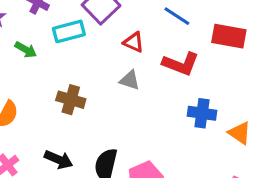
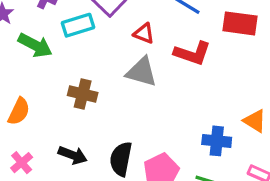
green arrow: (26, 50) -> (35, 45), size x1.5
gray triangle: (130, 80) -> (142, 72), size x1.5
blue cross: (202, 113) -> (217, 141), moved

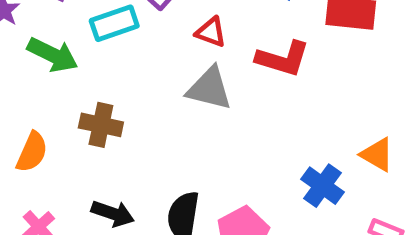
brown cross: (83, 94) -> (101, 125), moved
blue cross: (217, 141) -> (323, 186), turned 32

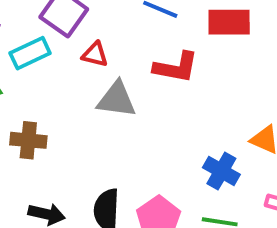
red triangle: (211, 32) -> (95, 54), moved

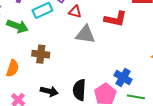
blue cross: (221, 171) -> (123, 77), moved

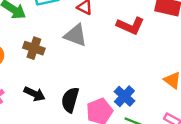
gray triangle: (85, 34) -> (76, 35), moved

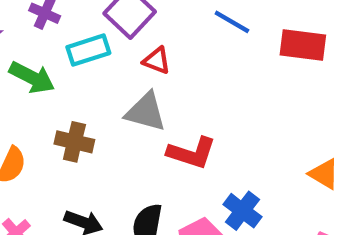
red L-shape: (130, 26) -> (192, 153), moved

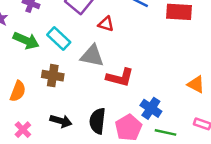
cyan rectangle: (88, 50) -> (59, 38), moved, turned 65
red triangle: (157, 61) -> (106, 24), moved

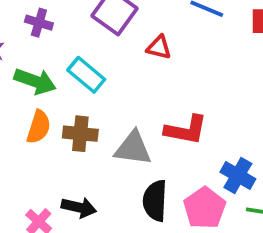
gray triangle: (92, 56) -> (133, 148), moved
orange semicircle: (18, 91) -> (39, 127), moved
black arrow: (61, 121) -> (79, 207), moved

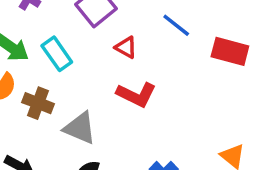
red L-shape: (186, 130) -> (136, 95), moved

